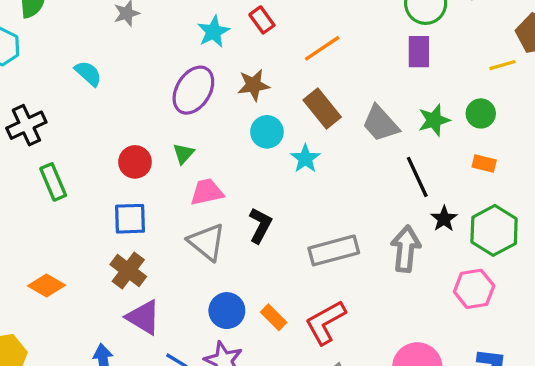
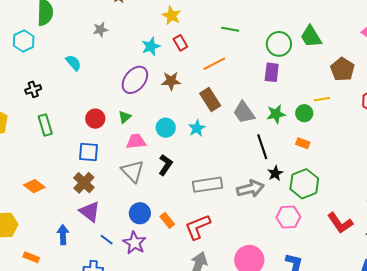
yellow line: (502, 65) -> (322, 99), moved
black cross: (26, 125) -> (33, 89), size x0.7
cyan circle: (267, 132) -> (166, 128), moved
gray arrow: (406, 249) -> (250, 189), turned 64

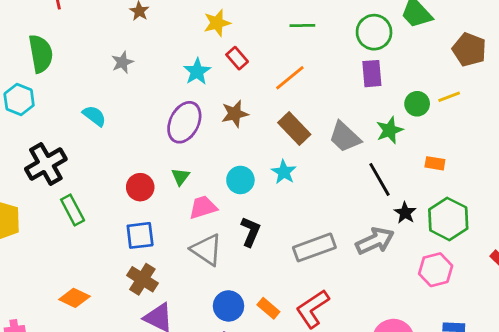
yellow star: (171, 16) -> (217, 23), turned -30
black cross: (33, 89) -> (46, 164), size x1.8
green circle: (304, 113) -> (417, 104), moved

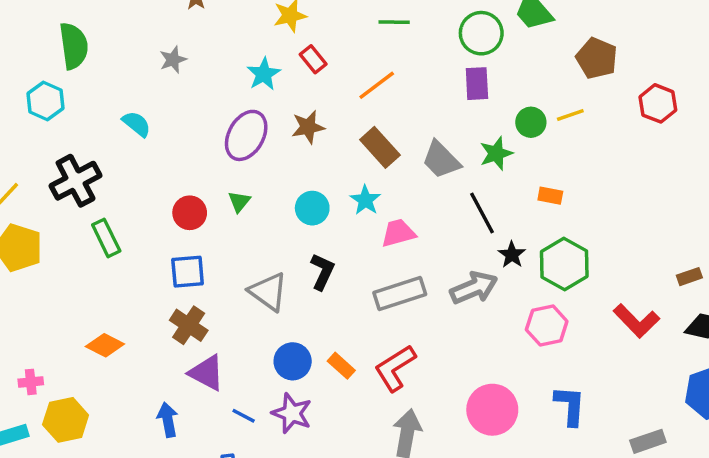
pink trapezoid: (203, 207) -> (398, 233), moved

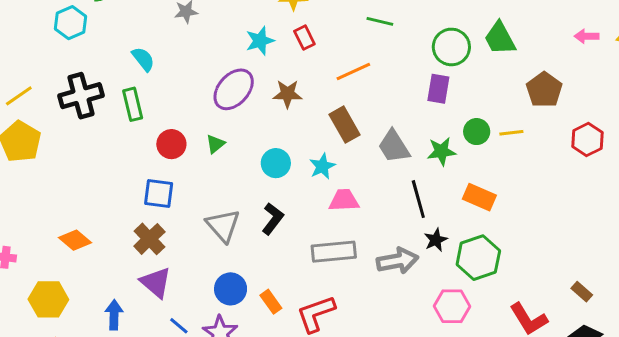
orange rectangle: (550, 196) -> (479, 197), size x1.5
green rectangle: (106, 238) -> (133, 104), moved
brown rectangle: (689, 277) -> (582, 292), turned 48
yellow hexagon: (66, 420) -> (48, 299), moved

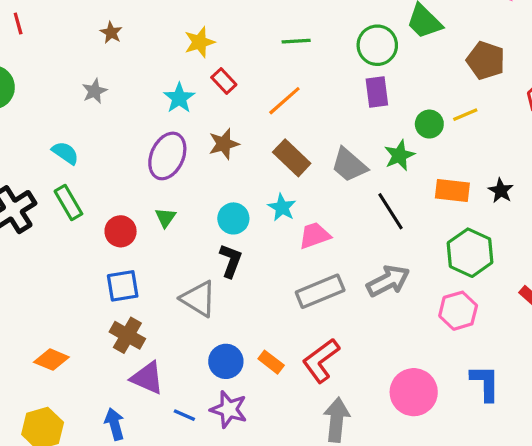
black L-shape: (273, 219) -> (231, 261), moved
black star: (436, 240) -> (501, 191), moved

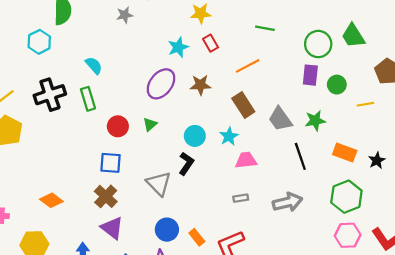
gray star: (94, 91) -> (125, 15), moved
green circle: (429, 124) -> (337, 85), moved
gray rectangle: (320, 291) -> (241, 198), size x0.5
pink hexagon: (458, 311) -> (348, 235), moved

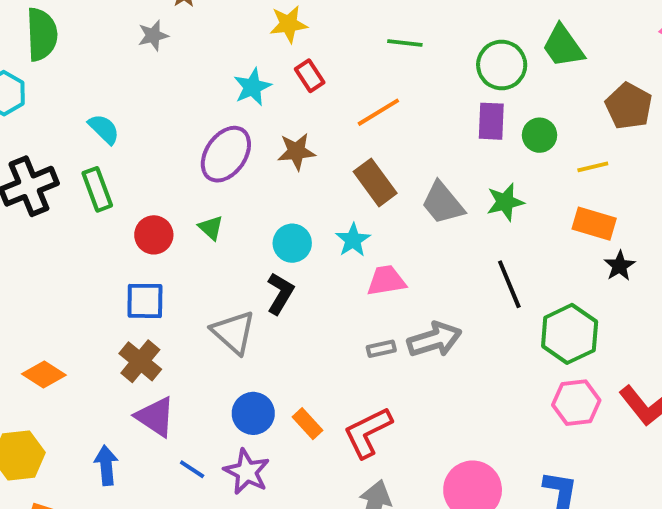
green triangle: (150, 124) -> (211, 228), turned -32
orange rectangle: (345, 152) -> (594, 224), moved
black line: (300, 156) -> (509, 284), moved
gray arrow: (288, 202) -> (434, 340), moved

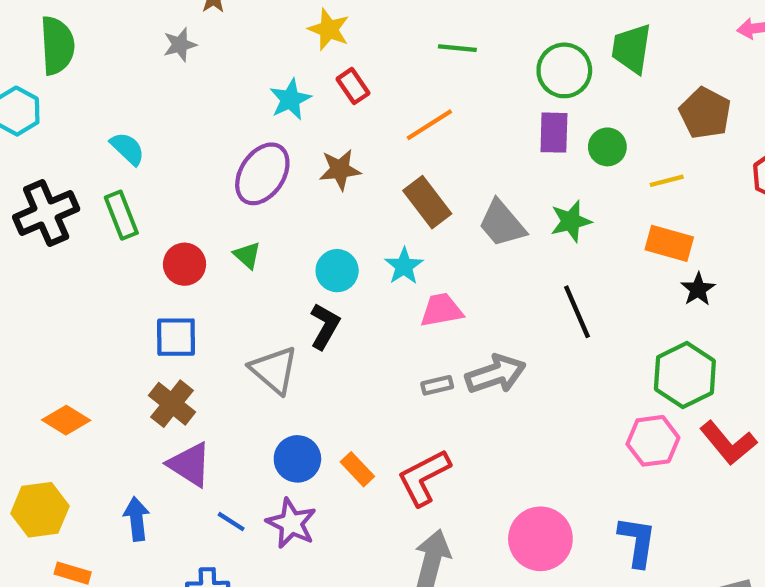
yellow star: (288, 24) -> (329, 29), turned 30
green trapezoid: (563, 46) -> (632, 49), turned 45
green hexagon: (570, 334) -> (685, 375), moved

